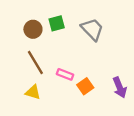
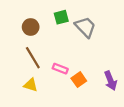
green square: (57, 23) -> (61, 17), moved

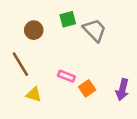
brown line: (33, 58) -> (20, 64), moved
purple arrow: (111, 81) -> (122, 90), turned 36

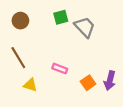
brown circle: (34, 30) -> (20, 21), moved
orange square: (87, 88) -> (88, 83), moved

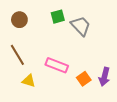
pink rectangle: (60, 69) -> (57, 65), size x1.5

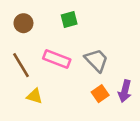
gray trapezoid: (81, 26) -> (96, 60), moved
pink rectangle: (57, 65) -> (57, 59), moved

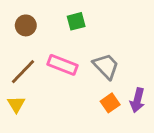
brown line: (21, 65) -> (23, 72), turned 75
yellow triangle: (35, 96) -> (16, 104), moved, turned 42

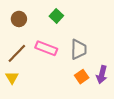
green square: (76, 21) -> (56, 16), turned -32
gray trapezoid: (106, 66) -> (79, 49), turned 45

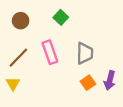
pink rectangle: (46, 48) -> (50, 52), turned 50

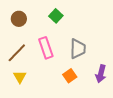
orange square: (88, 83) -> (70, 76), moved
yellow triangle: (13, 84) -> (20, 77), moved

